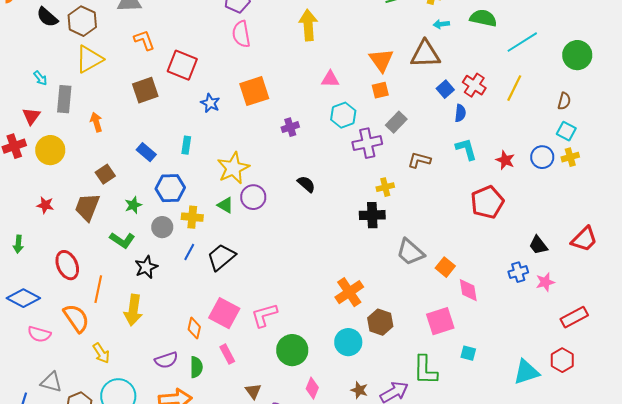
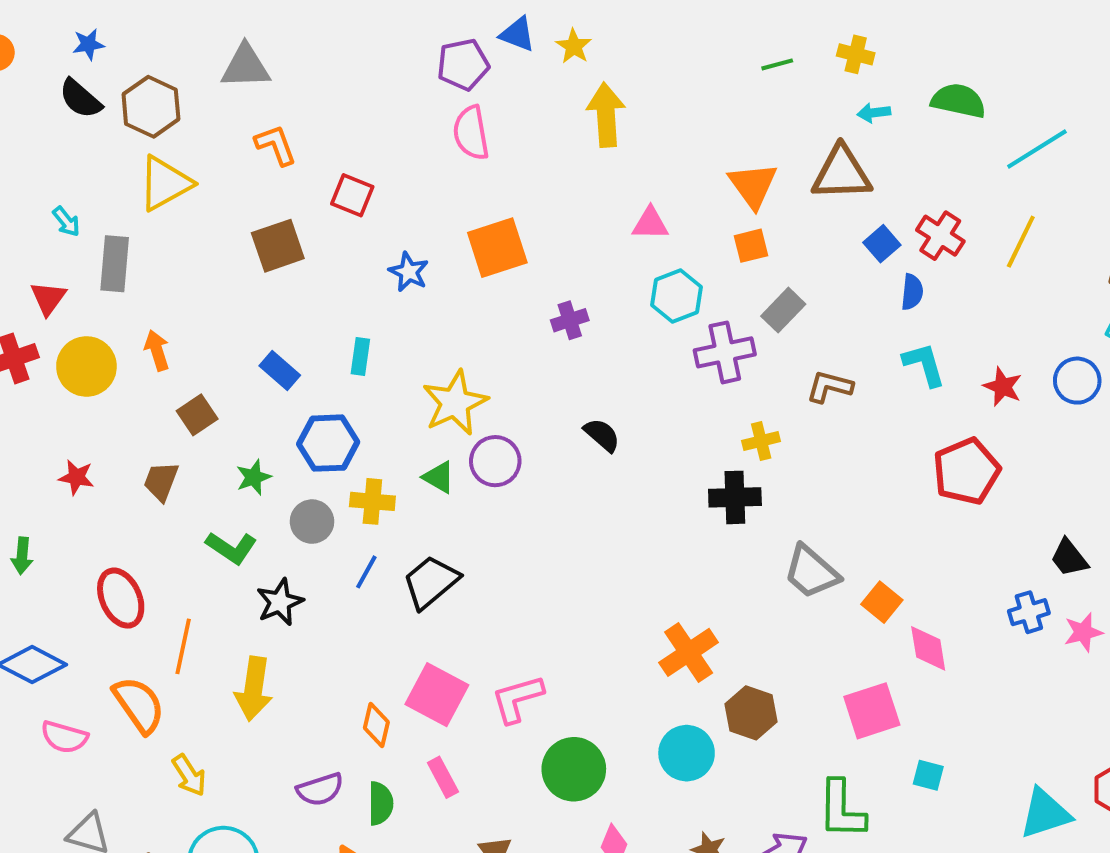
red square: (182, 65) -> (352, 195), size x0.7
orange arrow: (96, 122) -> (157, 350), moved
brown trapezoid: (87, 207) -> (161, 481), size x0.7

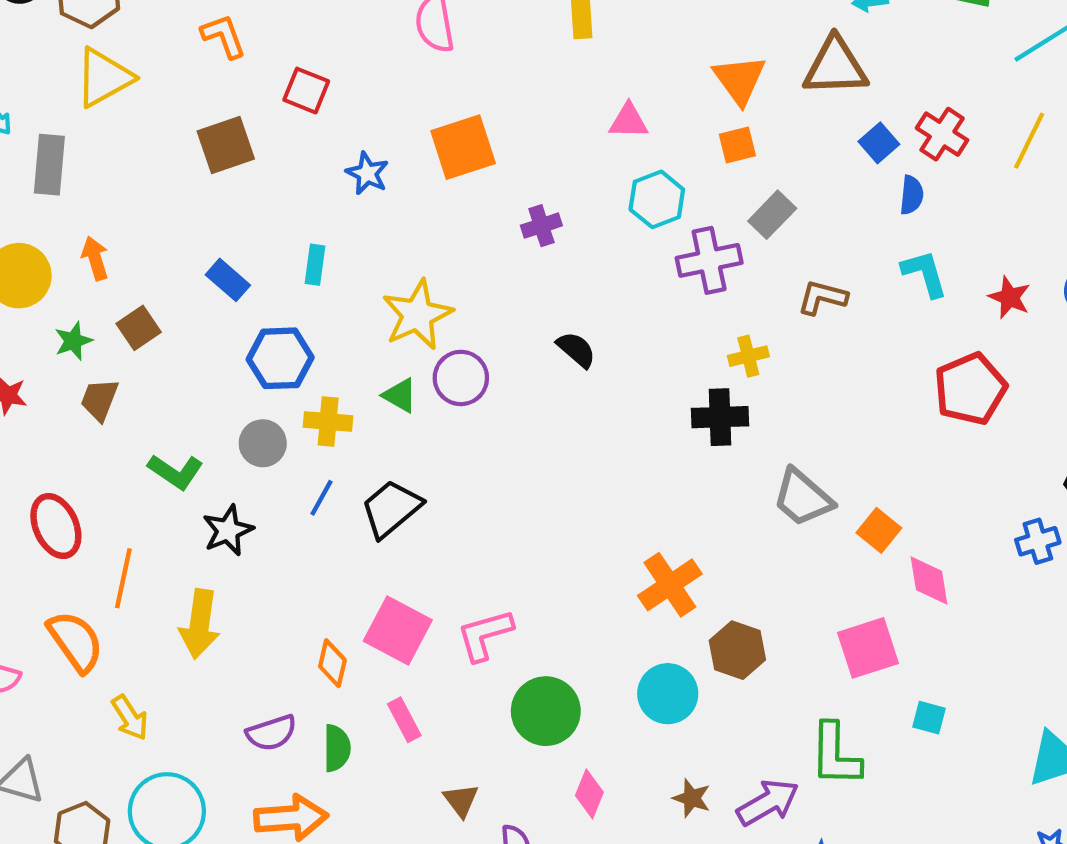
green star: (254, 477) -> (73, 341), moved

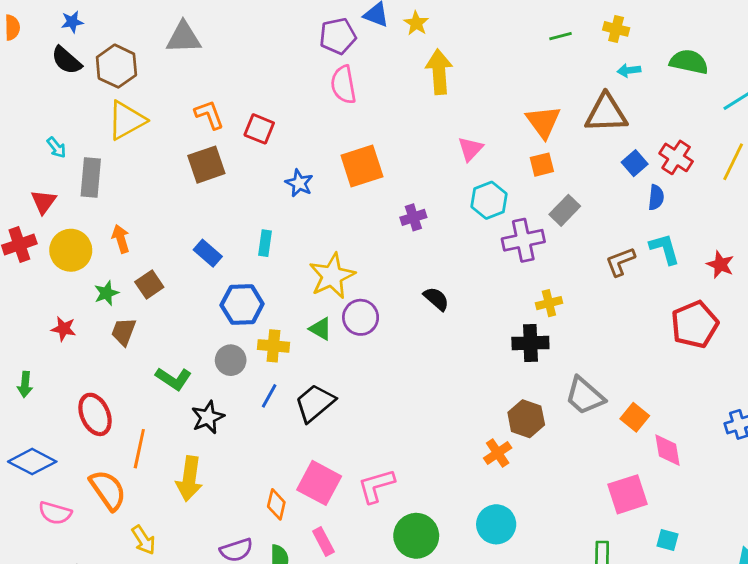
orange L-shape: (224, 36) -> (209, 115), moved
pink triangle: (629, 121) -> (470, 149), turned -48
brown L-shape: (822, 297) -> (620, 262), moved, turned -36
orange cross: (670, 585) -> (498, 453), size x0.7
brown hexagon: (737, 650) -> (526, 419), moved

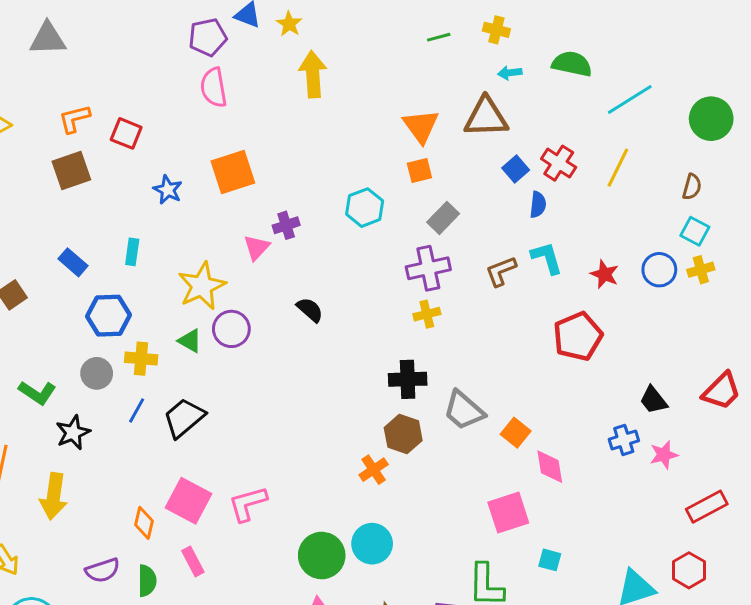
orange L-shape: (209, 115) -> (74, 119), turned -84
pink triangle: (470, 149) -> (257, 248), moved
purple cross: (523, 240) -> (428, 268), moved
black cross: (530, 343) -> (408, 379), moved
green circle: (416, 536) -> (322, 556), moved

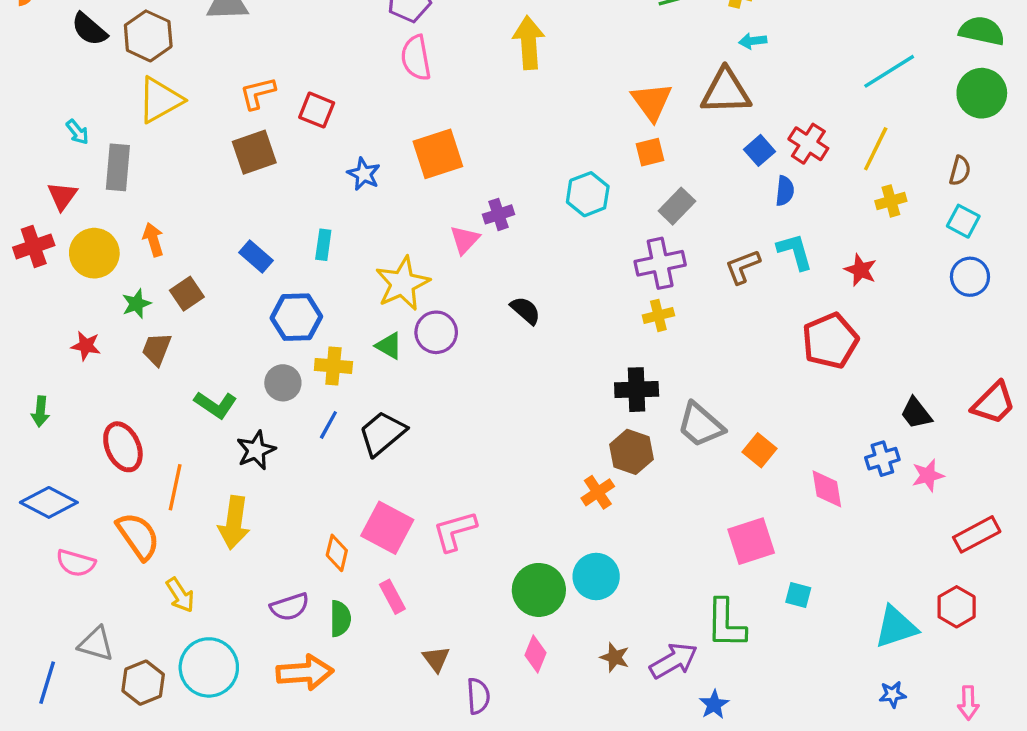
green semicircle: (572, 64) -> (982, 31), moved
blue circle: (659, 270) -> (970, 277), moved
yellow cross: (701, 270) -> (891, 201), moved
pink diamond: (550, 467) -> (827, 489), moved

